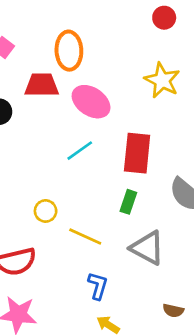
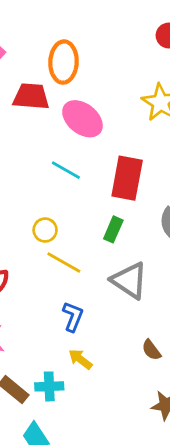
cyan line: (80, 151) -> (66, 170), turned 60
yellow circle: (46, 211) -> (45, 230), moved
brown semicircle: (173, 311) -> (151, 350), turned 36

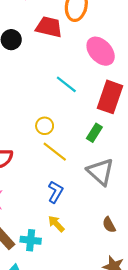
pink ellipse: (82, 119) -> (101, 51), moved

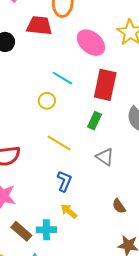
yellow circle: (45, 126) -> (47, 101), moved
gray triangle: (101, 172) -> (105, 157), size x0.7

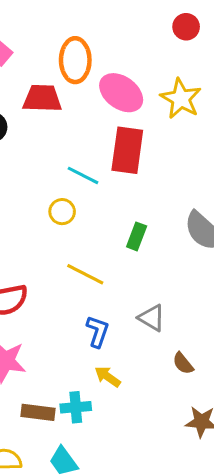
pink ellipse: (91, 43) -> (121, 93), moved
red rectangle: (105, 85) -> (127, 150), moved
gray triangle: (105, 157) -> (152, 318), moved
brown rectangle: (21, 231) -> (38, 412), turned -30

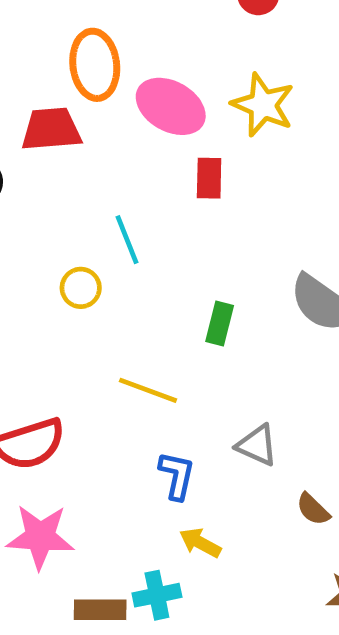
red rectangle: (127, 150) -> (209, 178), moved, size x0.6
cyan line: (83, 175) -> (127, 240), turned 48
yellow circle: (62, 212) -> (81, 288), moved

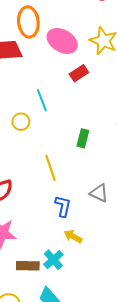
red rectangle: (209, 178) -> (79, 73), turned 54
yellow line: (148, 390) -> (50, 168), turned 50
cyan cross: (157, 595) -> (53, 260), turned -30

